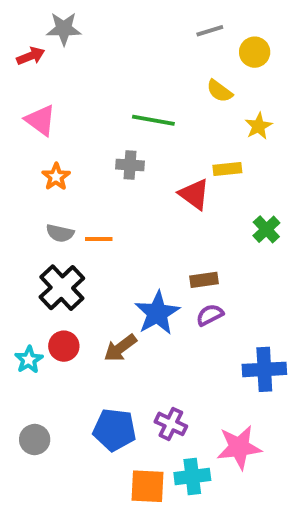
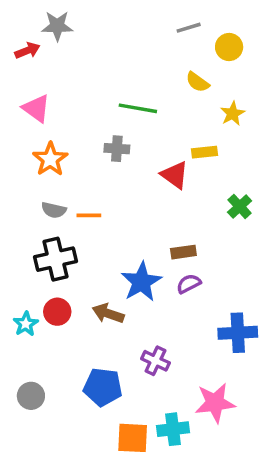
orange star: (56, 177) -> (50, 159), size x1.4
black cross: (62, 288) -> (55, 259), turned 30
brown arrow: (120, 348) -> (108, 313), turned 56
purple cross: (171, 424) -> (155, 361), moved

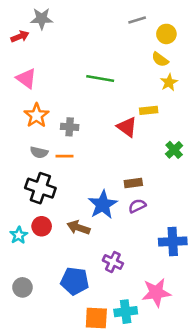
yellow semicircle: (197, 82) -> (160, 59), moved
gray cross: (117, 149) -> (70, 127), moved
black cross: (55, 259) -> (40, 188), turned 32

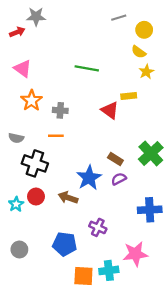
green cross: (174, 150) -> (151, 153), moved, size x1.6
gray semicircle: (39, 152) -> (16, 138), moved
brown rectangle: (133, 183) -> (115, 159), turned 40

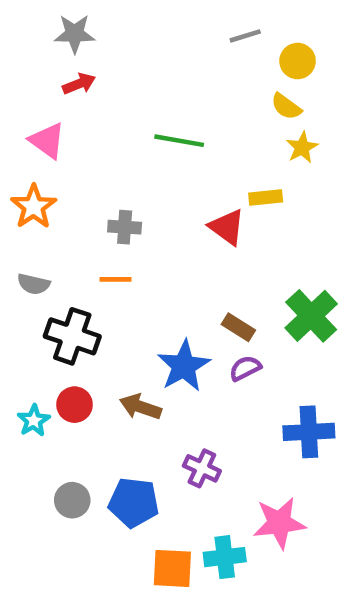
red arrow: (17, 32) -> (79, 84), moved
orange star: (32, 100) -> (34, 207), moved
gray circle: (19, 250) -> (72, 500), moved

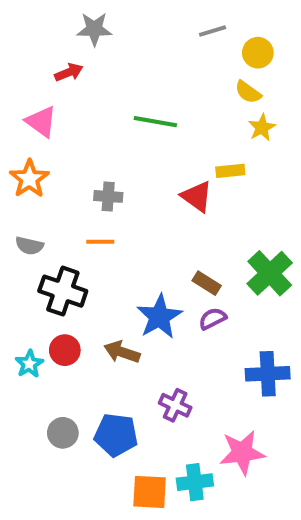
gray star: (75, 34) -> (94, 29), moved

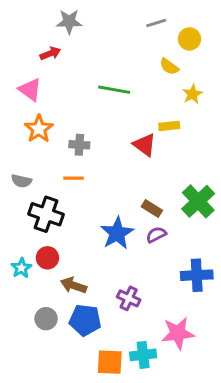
yellow semicircle: (248, 92) -> (169, 67), moved
orange star: (29, 179) -> (39, 129), moved
brown arrow: (122, 352) -> (74, 285), moved

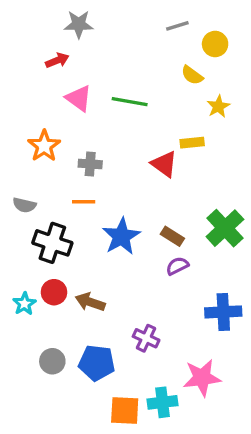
pink triangle: (30, 90) -> (79, 98), moved
blue star: (117, 233) -> (121, 236), moved
brown arrow: (74, 285) -> (90, 302), moved

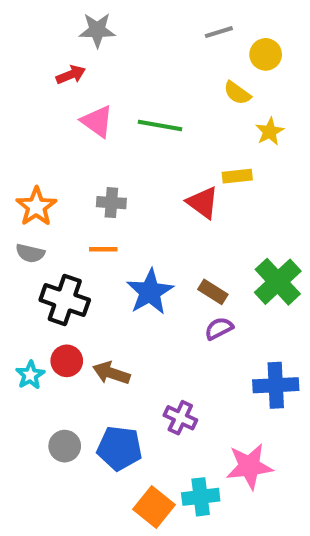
orange star: (44, 146) -> (36, 207), moved
orange square: (125, 411) -> (154, 507), turned 36

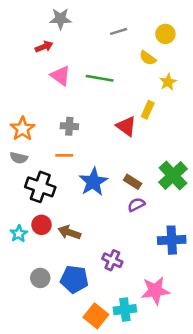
gray line: (219, 32) -> (119, 31), moved
yellow rectangle: (237, 176) -> (148, 110), turned -60

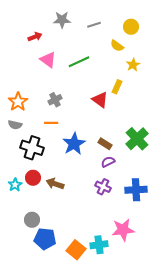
gray star: (60, 19) -> (62, 20), moved
green line: (100, 78) -> (79, 62), turned -35
gray cross: (69, 126) -> (55, 100), turned -32
purple cross: (112, 260) -> (103, 187), moved
blue pentagon: (74, 279) -> (45, 239), moved

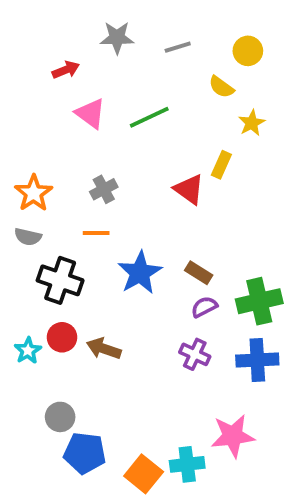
green cross: (137, 139) -> (259, 301), moved, turned 30

